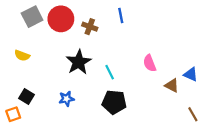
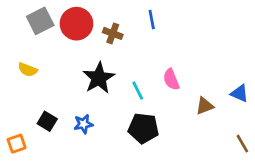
pink semicircle: (150, 63) -> (171, 79), moved
brown triangle: (172, 85) -> (205, 106), moved, turned -48
black square: (26, 97) -> (47, 121), moved

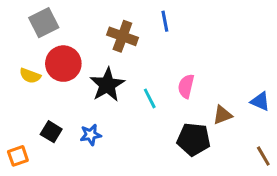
red circle: (76, 24) -> (63, 64), moved
brown cross: (113, 33) -> (122, 36), size x1.4
pink semicircle: (171, 79) -> (186, 86), turned 35
black pentagon: (143, 128) -> (194, 139), moved

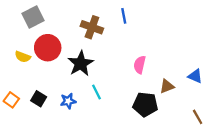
cyan line: (150, 98) -> (96, 92), moved
orange square: (18, 156) -> (11, 100), moved, turned -35

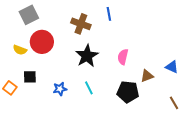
black star: (81, 64) -> (87, 56), moved
cyan line: (96, 92) -> (89, 88), moved
black square: (39, 99) -> (30, 77), moved, turned -32

